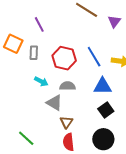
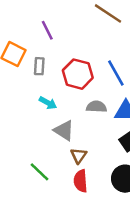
gray semicircle: (68, 86) -> (96, 107), moved
green line: (26, 138) -> (40, 172), moved

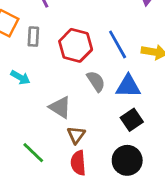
cyan arrow: (48, 103) -> (20, 77), moved
gray semicircle: (96, 107) -> (96, 81), turned 54

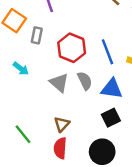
gray triangle: (60, 107) -> (59, 83), moved

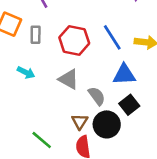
gray semicircle: (85, 81) -> (97, 96), moved
black circle: (102, 152) -> (107, 124), moved

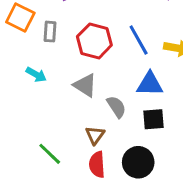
black square: (129, 105) -> (153, 119), turned 30
black circle: (107, 124) -> (138, 162), moved

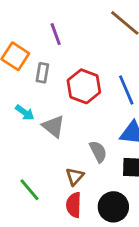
gray triangle: (85, 85) -> (53, 126), moved

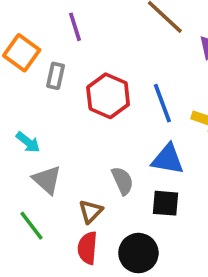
cyan arrow: (25, 113) -> (28, 142), moved
gray triangle: (53, 126) -> (47, 180), moved

